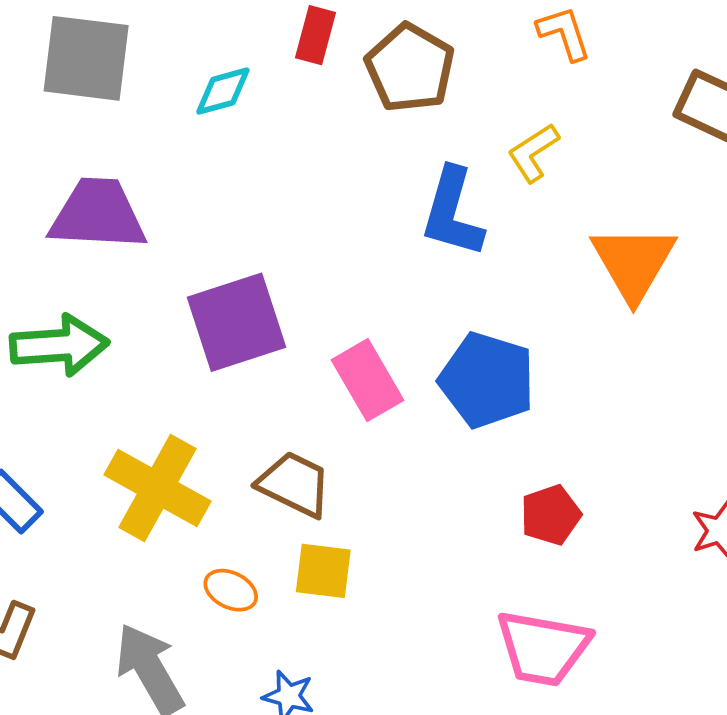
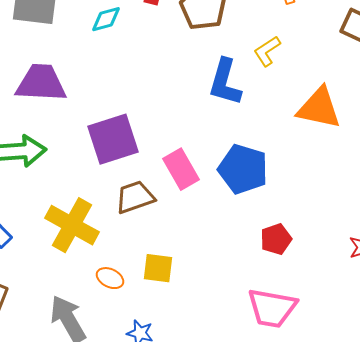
orange triangle: (633, 263) -> (319, 108), turned -48
brown trapezoid: (294, 484) -> (135, 197), moved, turned -45

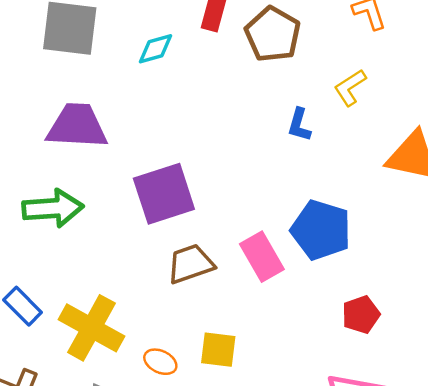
blue L-shape: (225, 82) -> (299, 125), size x0.6
pink rectangle: (181, 169) -> (262, 257), moved
yellow cross: (72, 225) -> (91, 328), moved

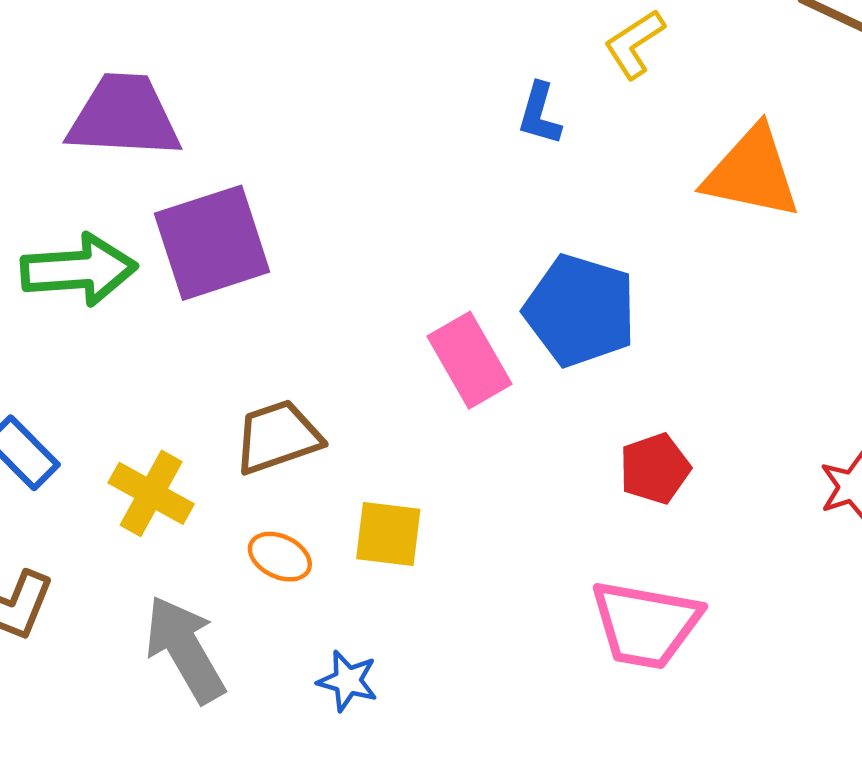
purple square: (164, 194) -> (212, 243), moved
brown trapezoid: (191, 264) -> (278, 437), moved
yellow cross: (91, 328) -> (151, 493), size x0.7

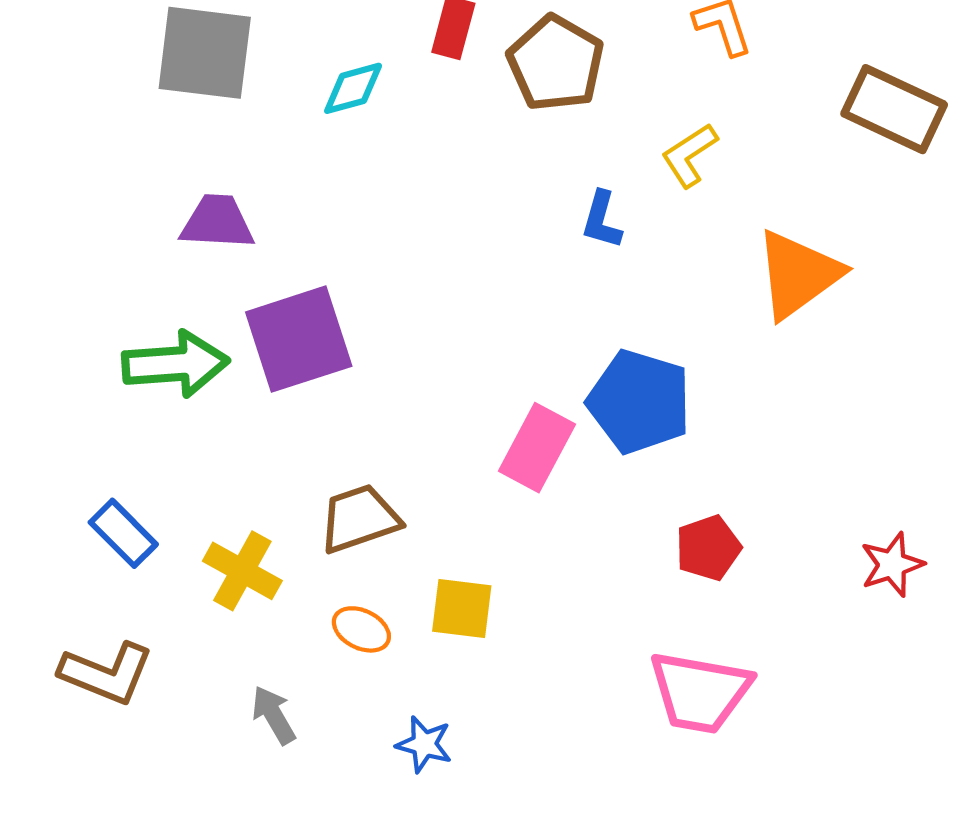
purple trapezoid: (124, 116) -> (217, 222), size x0.7
orange triangle: (752, 173) -> (798, 274), turned -48
pink rectangle: (470, 360) -> (537, 448), turned 58
gray arrow: (185, 649) -> (274, 715), size x0.6

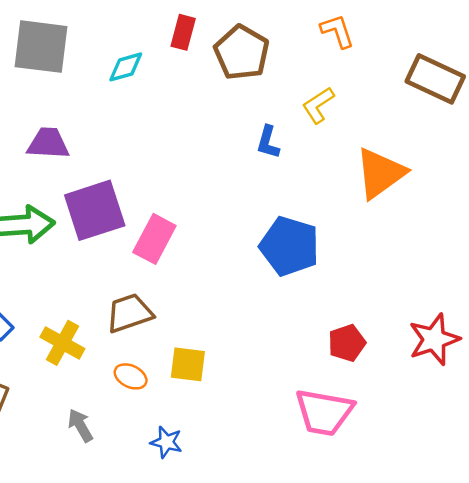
pink rectangle: (537, 448) -> (154, 239), moved
red pentagon: (708, 548) -> (347, 343), moved
red star: (892, 565) -> (434, 339), size x1.4

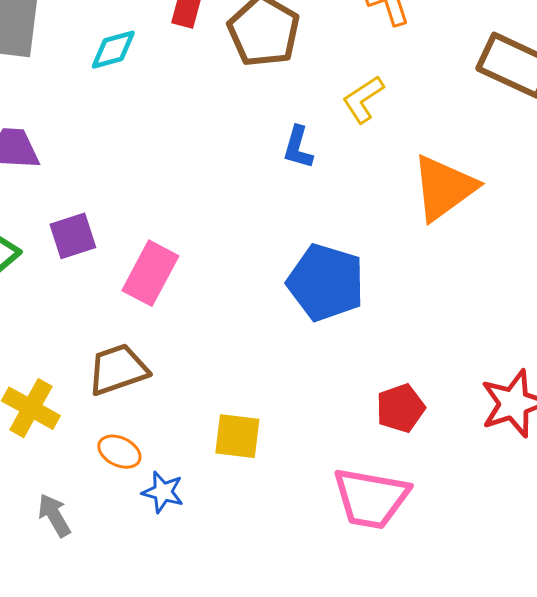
purple square: (95, 210) -> (73, 236), size x0.6
yellow square: (188, 364) -> (237, 436), moved
blue star: (166, 442) -> (163, 492), moved

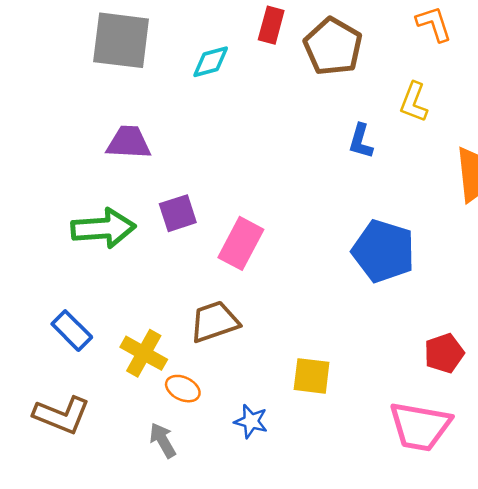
yellow L-shape: (363, 99) -> (414, 102), turned -36
orange ellipse: (119, 452) -> (183, 389), moved

